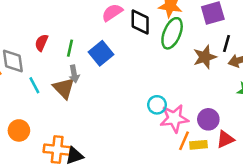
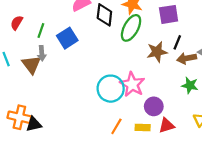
cyan circle: (157, 105) -> (111, 89), size x1.6
pink star: (174, 118) -> (132, 84), moved, turned 30
orange line: (184, 141) -> (116, 126), moved

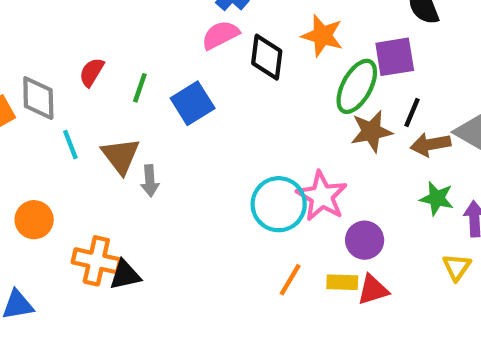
green ellipse: (131, 28) -> (357, 86), moved
gray arrow: (42, 53) -> (150, 181), moved
red triangle: (166, 125) -> (373, 290), moved

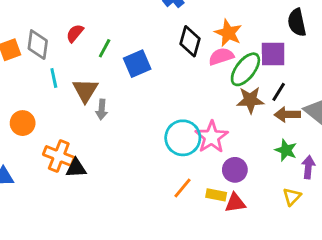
pink semicircle: (220, 35) -> (221, 56), moved

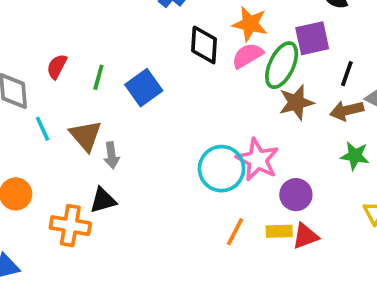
black line: (279, 92) -> (347, 74), moved
black triangle: (76, 168) -> (103, 200), moved

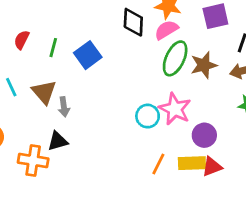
green ellipse: (282, 65) -> (175, 58), moved
cyan circle: (222, 169) -> (148, 116), size x0.7
yellow rectangle: (279, 231) -> (192, 163), size x1.4

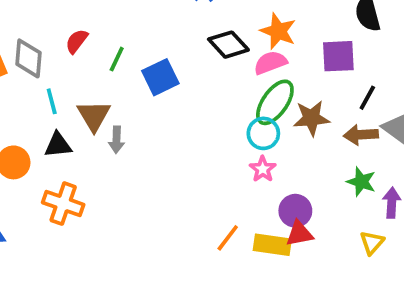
black diamond: (133, 22) -> (228, 45), turned -56
pink star: (175, 109) -> (263, 169), size x0.6
cyan circle: (148, 116) -> (263, 133), moved
black triangle: (58, 141) -> (58, 145), moved
red triangle: (212, 167) -> (299, 234), moved

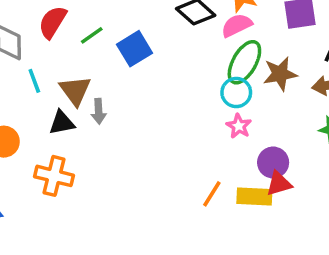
red semicircle: (77, 41) -> (53, 22), size x1.4
green line: (117, 59) -> (92, 35), turned 35
black triangle: (58, 145) -> (62, 123), moved

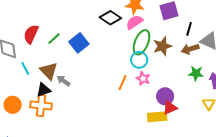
gray arrow: (99, 111) -> (63, 81), turned 136
orange cross: (54, 176) -> (41, 105), moved
orange line: (212, 194) -> (122, 83), moved

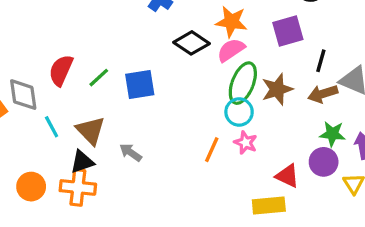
blue square: (79, 43) -> (140, 84), turned 30
gray arrow: (63, 81) -> (131, 152), moved
purple circle: (165, 96) -> (324, 162), moved
red triangle: (170, 108) -> (287, 176), moved, turned 49

